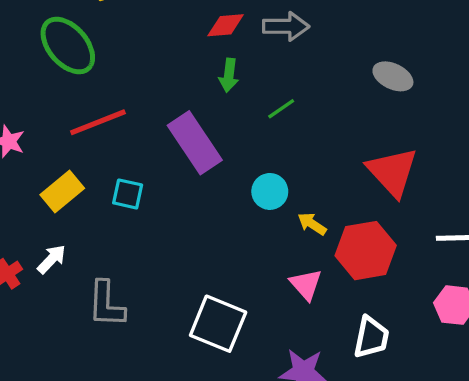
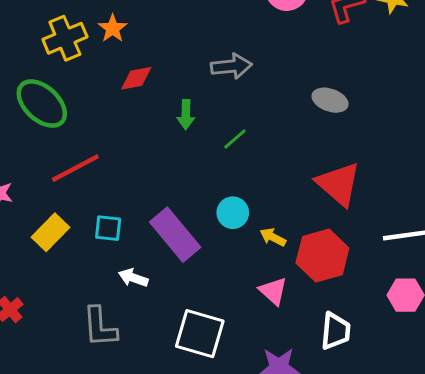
red diamond: (226, 25) -> (136, 78), moved
purple rectangle: (195, 143) -> (175, 235), moved
white arrow: (52, 259) -> (133, 278), moved, turned -108

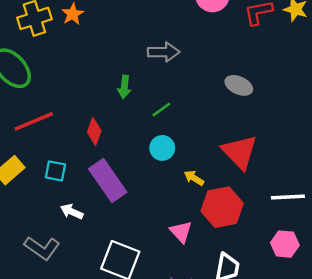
red diamond: (136, 78) -> (94, 131), moved, turned -64
cyan circle: (233, 213) -> (162, 148), moved
yellow arrow: (273, 237) -> (194, 178), moved
gray L-shape: (100, 327) -> (42, 248), turned -56

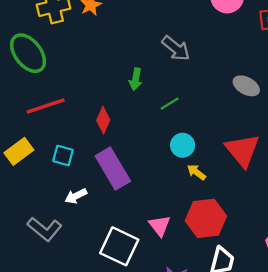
gray arrow: (164, 52) -> (176, 48), turned 36
cyan circle: (162, 148) -> (183, 145), moved
red hexagon: (222, 207) -> (206, 218), moved
white arrow: (72, 212) -> (76, 196), turned -55
pink triangle: (181, 232) -> (160, 226), moved

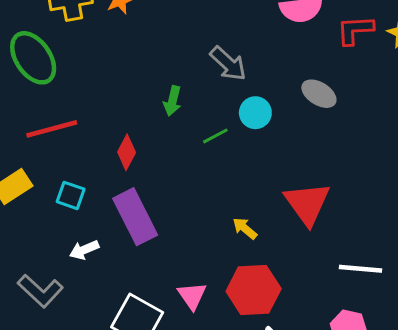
gray ellipse: (246, 86) -> (319, 94), moved
cyan circle: (183, 145) -> (255, 113), moved

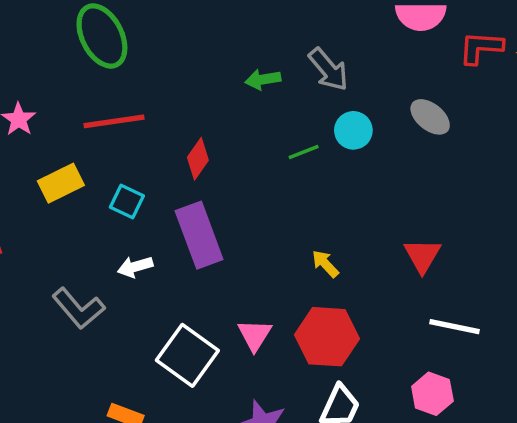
green arrow: (172, 101) -> (263, 79), moved, turned 60
red triangle: (307, 203) -> (422, 256), moved, size x0.7

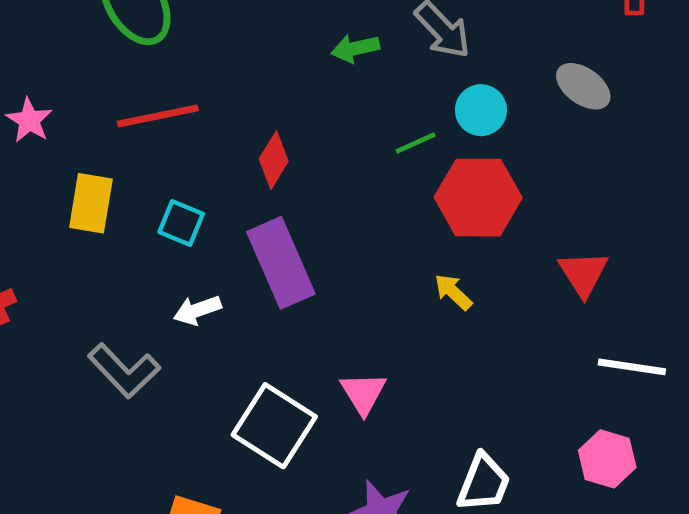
yellow rectangle: (61, 183) -> (91, 203), turned -51
red hexagon: (327, 337) -> (478, 198), moved

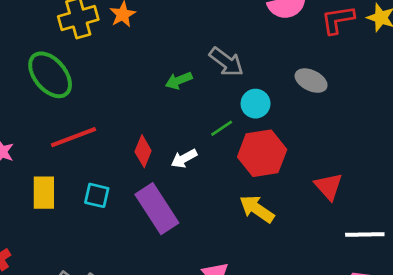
yellow arrow: (453, 292) -> (257, 209), size x1.5
white arrow: (197, 310) -> (184, 159), moved

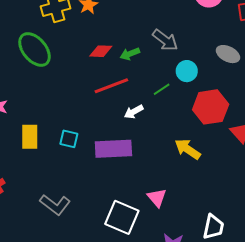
red line: (73, 137) -> (111, 86), moved
red diamond: (143, 151) -> (101, 51), moved, turned 70
red hexagon: (262, 153) -> (211, 107), moved
purple rectangle: (157, 209) -> (113, 149), turned -60

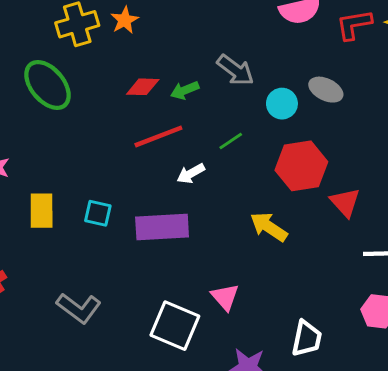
cyan circle: (187, 71) -> (282, 104), moved

